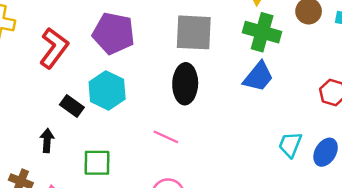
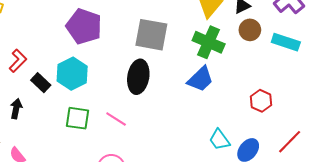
red L-shape: (54, 48) -> (18, 61), moved, size x0.7
cyan trapezoid: (290, 145) -> (219, 140), turned -65
green square: (97, 163) -> (77, 118), moved

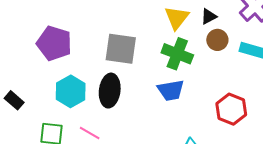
cyan hexagon: (72, 74) -> (71, 91), moved
blue trapezoid: (200, 79) -> (171, 90), turned 36
red hexagon: (261, 101) -> (231, 109), size x1.4

